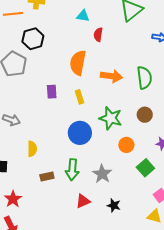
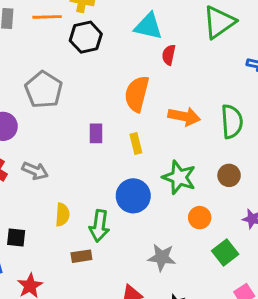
cyan triangle: (83, 16) -> (148, 26), size x1.5
black hexagon: (33, 39) -> (86, 37), moved
green arrow: (72, 170) -> (99, 226), moved
gray star: (102, 174) -> (162, 257), turned -30

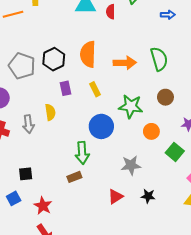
black hexagon: (86, 37) -> (54, 59), moved
red semicircle: (169, 55) -> (111, 12), moved
gray arrow: (35, 171) -> (28, 124), turned 72
yellow semicircle: (62, 215) -> (50, 112), moved

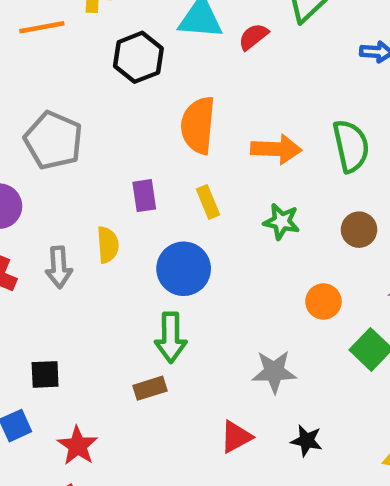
red semicircle: (111, 12) -> (253, 37), turned 48
black hexagon: (54, 59) -> (138, 57), moved
green star: (131, 106) -> (282, 222), moved, size x0.7
blue circle: (101, 126) -> (184, 269), moved

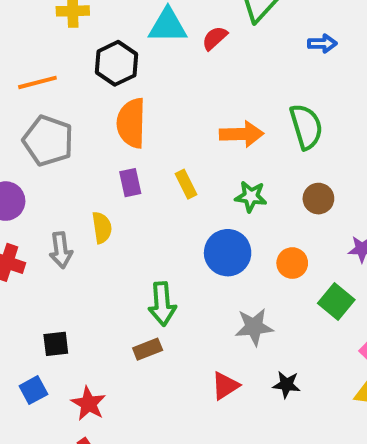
orange line: (42, 27) -> (37, 82), moved
orange semicircle: (198, 125) -> (131, 123), moved
blue circle: (184, 269) -> (228, 253), moved

